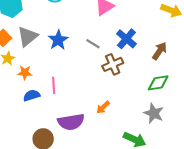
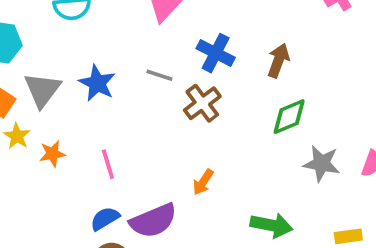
blue semicircle: (32, 95) -> (105, 219), moved
gray star: (154, 113) -> (321, 164), moved

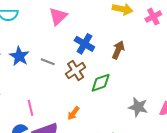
gray line: (159, 75) -> (48, 62), moved
green diamond: (289, 117) -> (101, 83), moved
pink line: (108, 164) -> (30, 108), moved

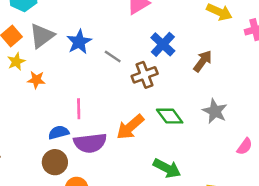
green diamond: (101, 83) -> (170, 116), moved, turned 60
gray star: (138, 107) -> (215, 111), moved
orange arrow: (73, 113) -> (130, 127), size x1.6

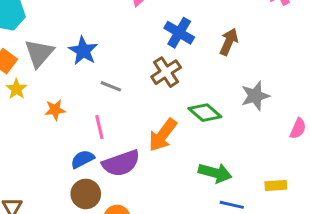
gray line: (113, 56) -> (111, 86), moved
orange star: (36, 80) -> (55, 110), moved
gray star: (215, 111) -> (255, 96), turned -30

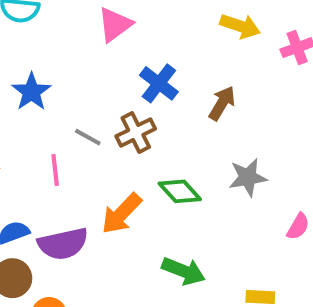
gray line: (111, 86) -> (88, 137), moved
pink line: (99, 127) -> (55, 170), moved

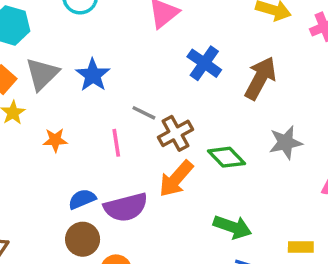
brown arrow: (222, 103) -> (260, 78), size x1.4
brown cross: (136, 133) -> (175, 133), moved

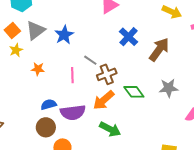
green arrow: (232, 227) -> (110, 129), moved

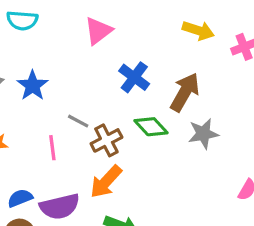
gray star: (169, 88) -> (203, 134), moved
green diamond: (134, 92) -> (151, 127), moved

